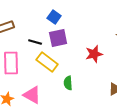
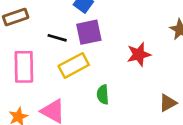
yellow rectangle: (47, 62) -> (74, 65), turned -65

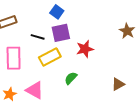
red star: (139, 54) -> (85, 49), moved
green semicircle: (103, 95) -> (71, 78), turned 48

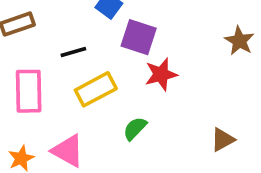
purple square: (61, 33) -> (139, 37), moved, turned 30
black line: (38, 37) -> (73, 52), turned -32

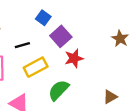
purple square: (139, 37) -> (61, 36), turned 30
green semicircle: (135, 128) -> (59, 90), size x1.5

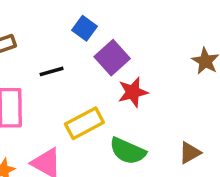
yellow rectangle: (36, 67) -> (84, 123), moved
green semicircle: (59, 90) -> (128, 151), moved, turned -110

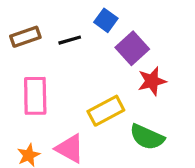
black line: (52, 71) -> (70, 40), moved

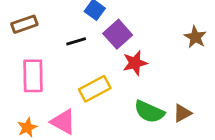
black line: (70, 40) -> (76, 41), moved
green semicircle: (147, 137) -> (149, 112), moved

